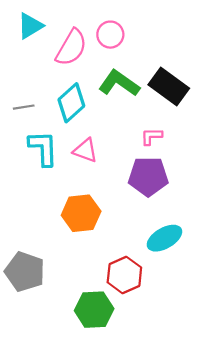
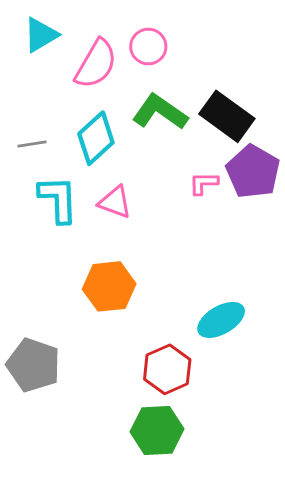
purple pentagon: (148, 176) -> (253, 172), moved, turned 30
green hexagon: (94, 310) -> (157, 430), moved

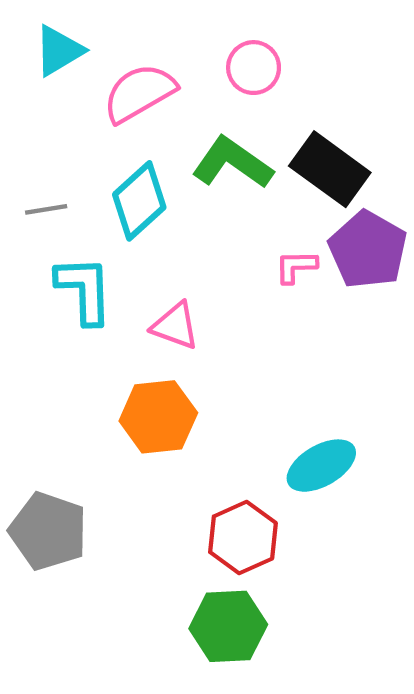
pink circle: (148, 47) -> (254, 68), moved
pink semicircle: (96, 64) -> (139, 93), turned -150
pink triangle: (115, 202) -> (175, 326), moved

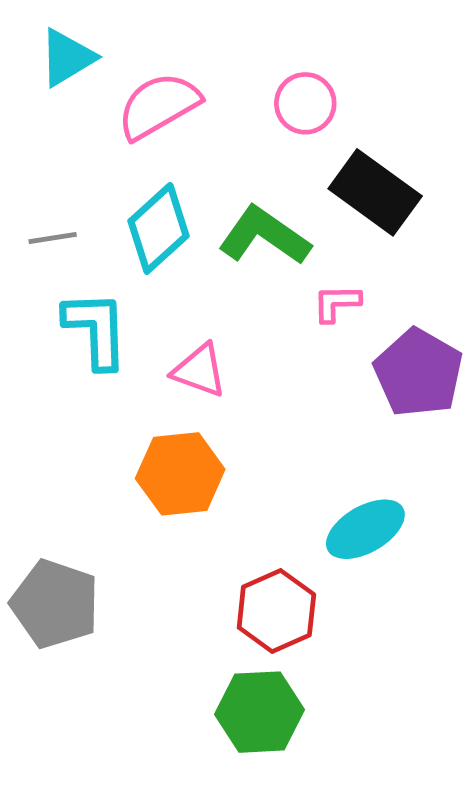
pink circle: (254, 68) -> (305, 103), moved
green L-shape: (232, 163) -> (264, 236), moved
purple pentagon: (368, 250) -> (418, 373), moved

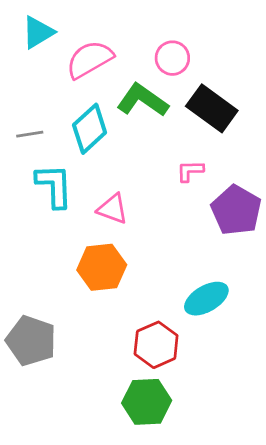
green L-shape: (264, 236) -> (143, 100), moved

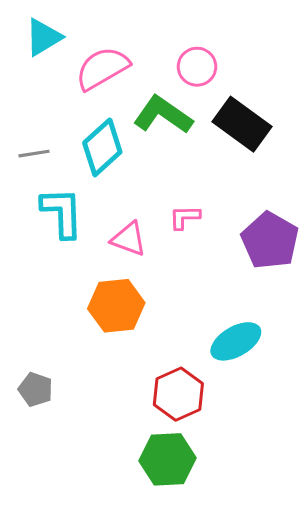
pink L-shape: (190, 171) -> (185, 217), moved
gray pentagon: (31, 341) -> (36, 390), size x0.6

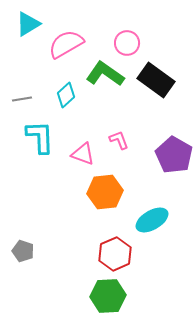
cyan diamond: (102, 147) -> (66, 95), size x0.7
pink L-shape: (185, 217) -> (119, 140), turned 70
orange hexagon: (116, 306) -> (105, 192), moved

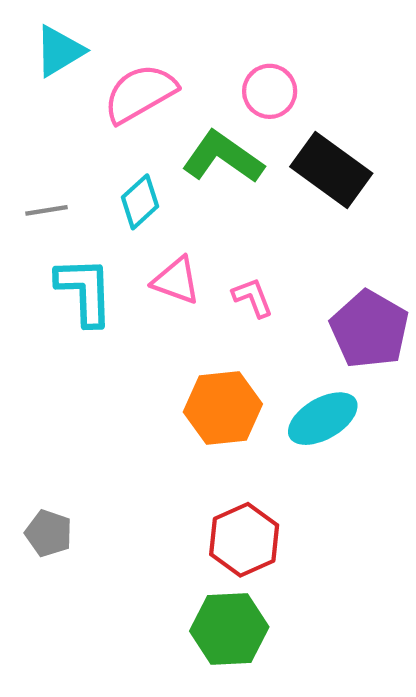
pink triangle: (83, 154) -> (176, 280), moved
cyan ellipse: (152, 220) -> (323, 419), moved

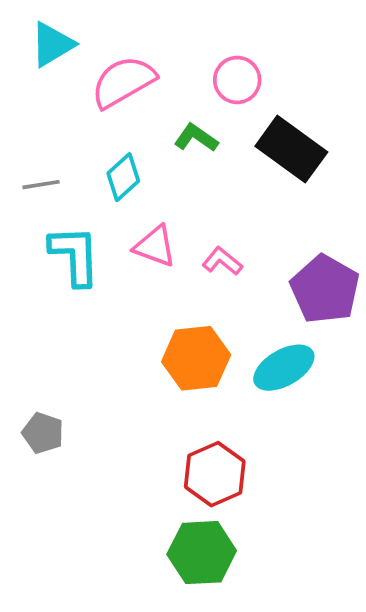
green L-shape: (223, 157) -> (196, 138), size x0.6
pink L-shape: (253, 297) -> (222, 261), turned -30
gray pentagon: (49, 533) -> (43, 433), moved

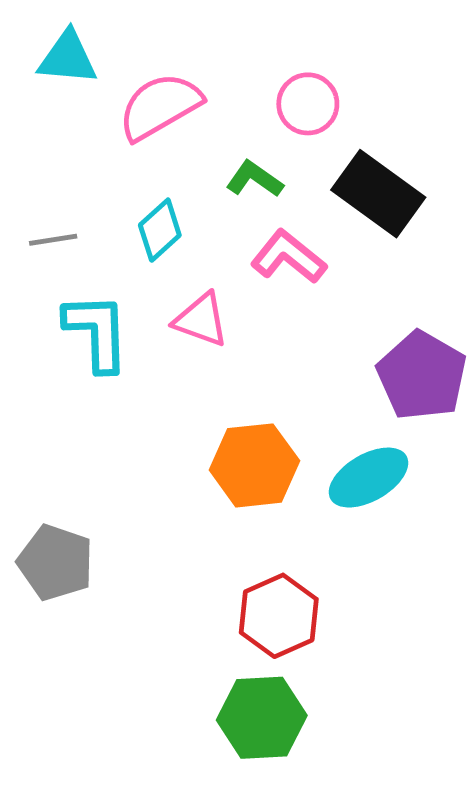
cyan triangle: (52, 44) -> (68, 58), turned 36
pink L-shape: (222, 261) -> (288, 257), moved, size x1.4
gray pentagon: (43, 433) -> (56, 562), size x1.4

